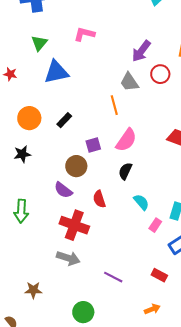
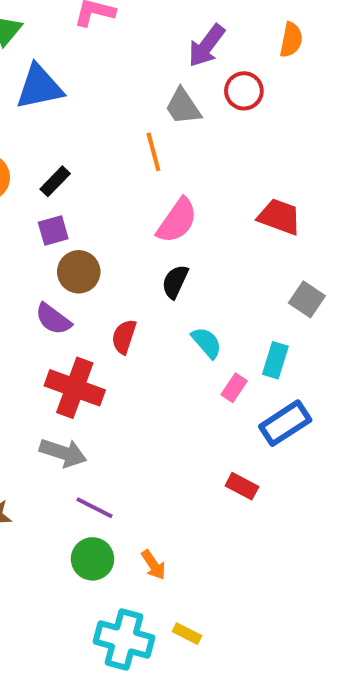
purple square: (93, 145) -> (53, 231), moved
red semicircle: (99, 199) -> (124, 337), turned 36
purple line: (113, 277) -> (94, 508), moved
orange arrow: (152, 309) -> (153, 565), moved, turned 77

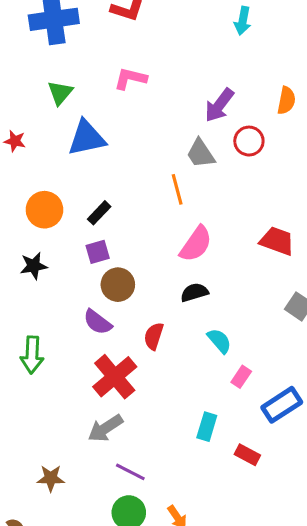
black semicircle: (175, 282) -> (194, 292), turned 48
cyan rectangle: (275, 360) -> (207, 427), moved
red cross: (75, 388) -> (115, 377), turned 30
gray arrow: (63, 453) -> (105, 428), turned 129

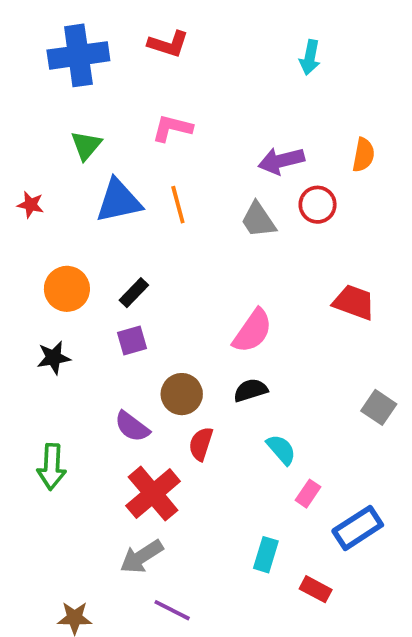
purple arrow: (219, 105) -> (281, 161), turned 39
orange line: (177, 189) -> (178, 205), moved
red trapezoid: (277, 241) -> (354, 302), moved
brown circle: (118, 285) -> (182, 394), moved

